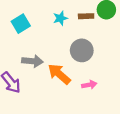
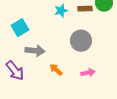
cyan square: (21, 24) -> (20, 28), moved
orange arrow: (59, 74) -> (56, 70), moved, size x0.6

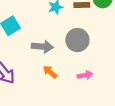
gray arrow: (35, 51) -> (42, 47), moved

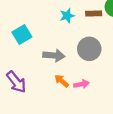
pink arrow: (85, 75) -> (81, 84), moved

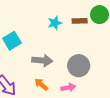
gray circle: (89, 49) -> (79, 66), moved
orange arrow: (62, 81) -> (41, 84), moved

